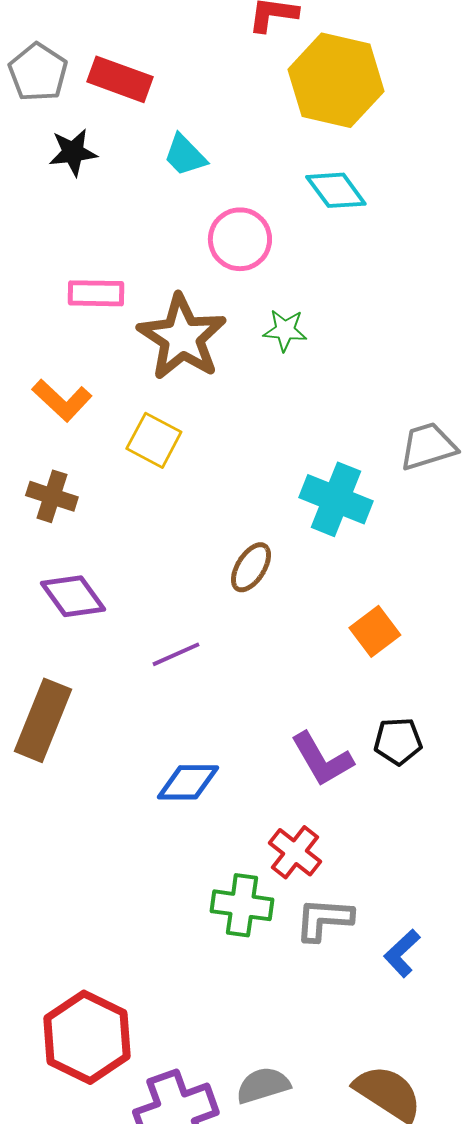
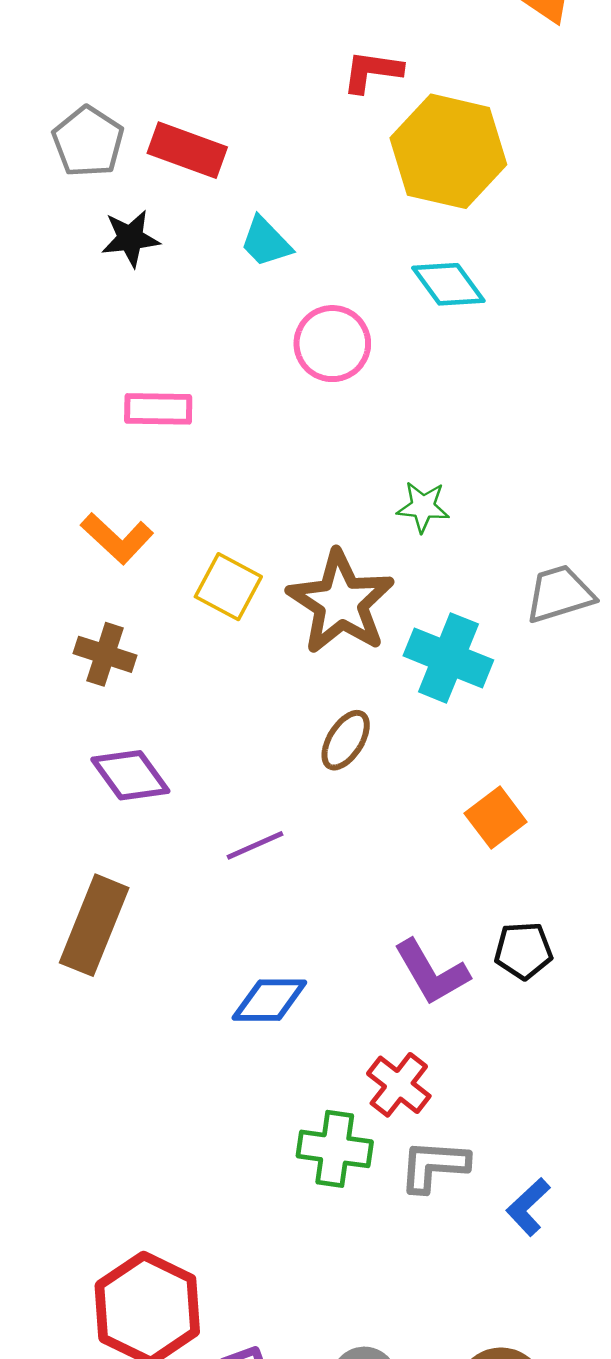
green star: (285, 330) -> (423, 507), moved
brown star: (182, 337) -> (341, 602), moved

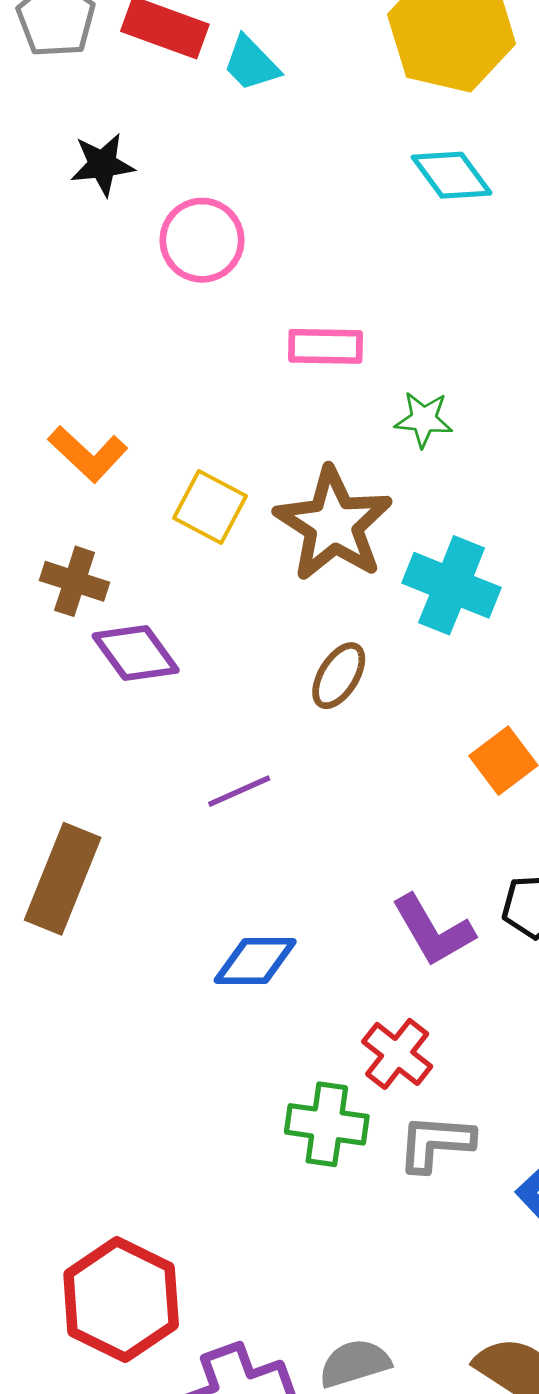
black star: (130, 238) -> (102, 164), moved
cyan trapezoid: (266, 242) -> (251, 64), moved
pink circle: (332, 344) -> (202, 240), moved
pink rectangle: (158, 409) -> (325, 346), moved
purple diamond: (130, 775) -> (136, 653), moved

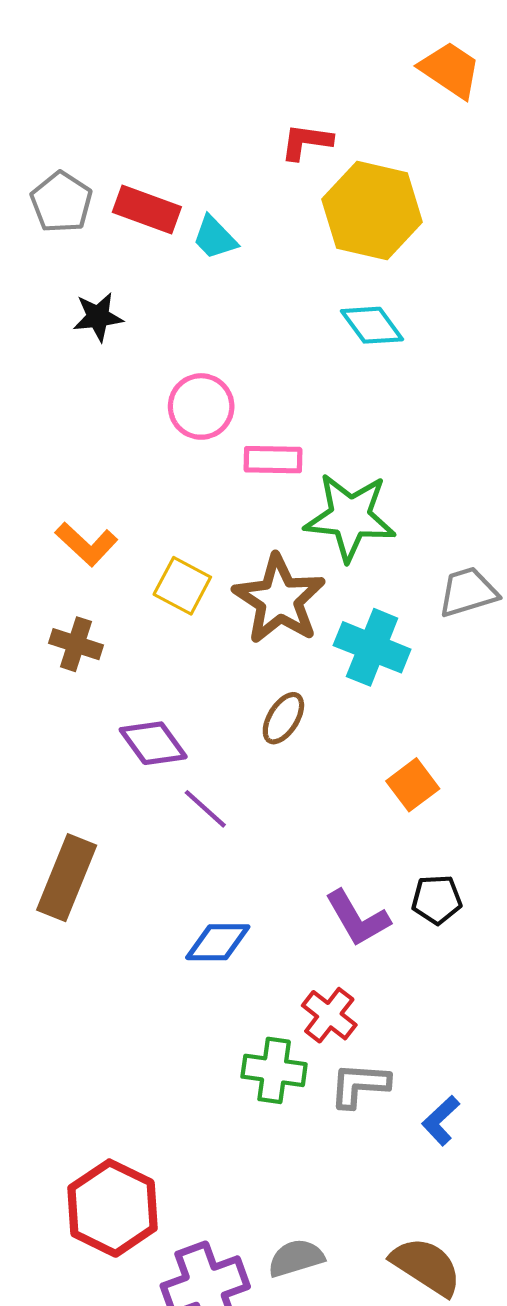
pink circle: (202, 240) -> (201, 406), moved
green star: (424, 419) -> (350, 517), size x2.0
purple diamond: (136, 653) -> (153, 743), moved
purple line: (239, 791) -> (205, 809), turned 66

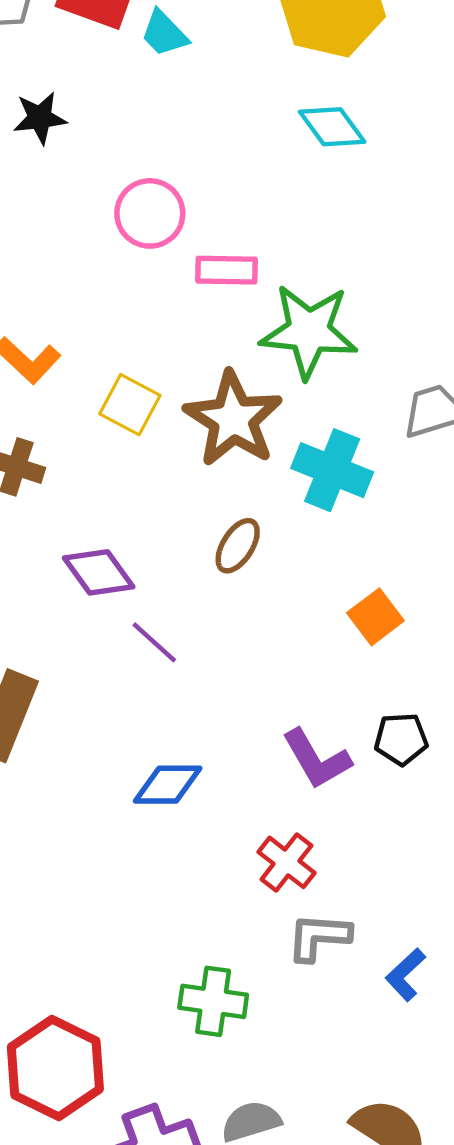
green cross: (274, 1070) -> (213, 1001), moved

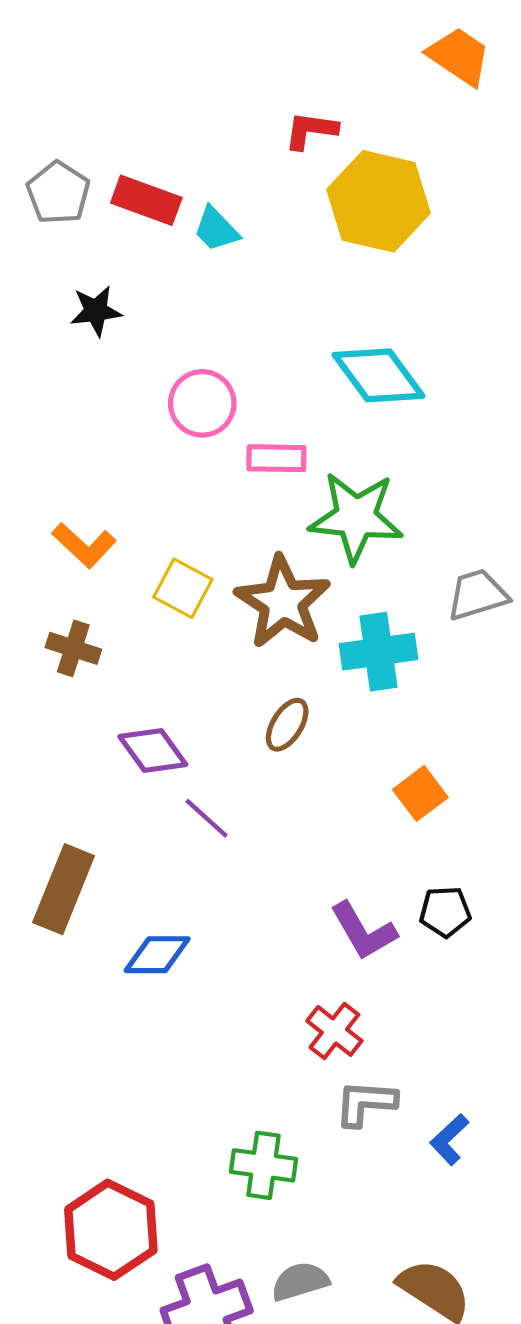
cyan diamond: (332, 127) -> (378, 375), moved, size x1.4
cyan cross: (332, 470) -> (378, 652), turned -30
blue diamond: (168, 785) -> (157, 955), moved

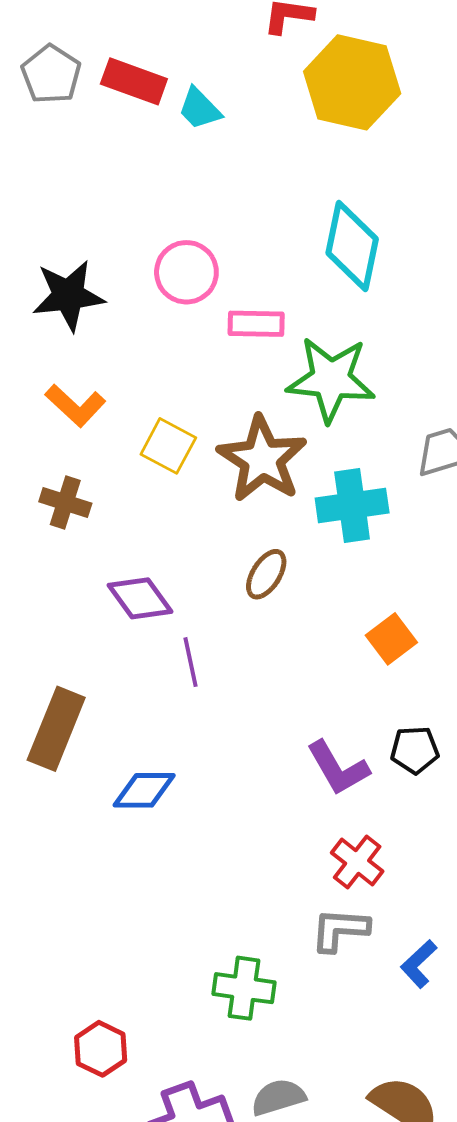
black star: (96, 311) -> (68, 295), moved, size x1.5
cyan diamond: (378, 375) -> (352, 246), turned 48
purple line: (207, 818) -> (190, 662), turned 36
red cross: (334, 1031) -> (357, 862), moved
red hexagon: (111, 1230) -> (101, 1049), size x0.6

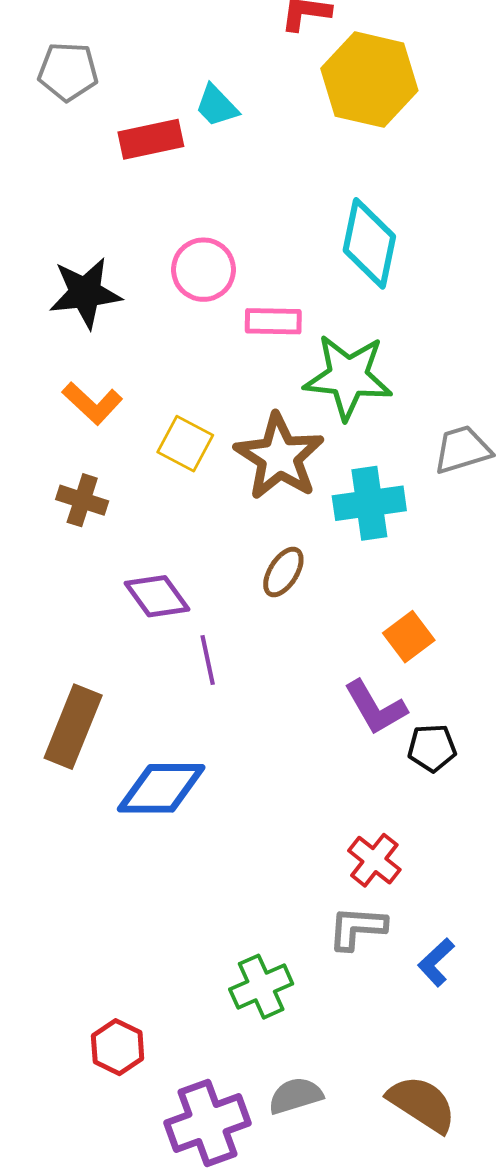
gray pentagon: (51, 74) -> (68, 71), turned -30
red rectangle: (134, 81) -> (151, 139), moved, turned -32
purple L-shape: (338, 768) -> (375, 707), moved
blue diamond: (144, 790) -> (161, 788), size x1.4
green cross: (244, 988) -> (261, 987), turned -32

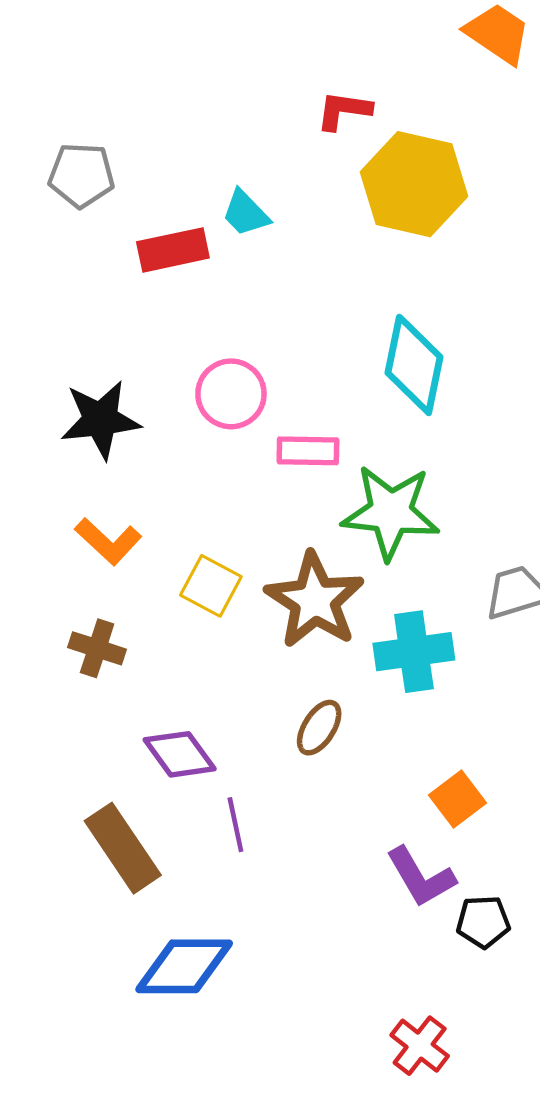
brown rectangle: (73, 727) -> (123, 848), moved, turned -56

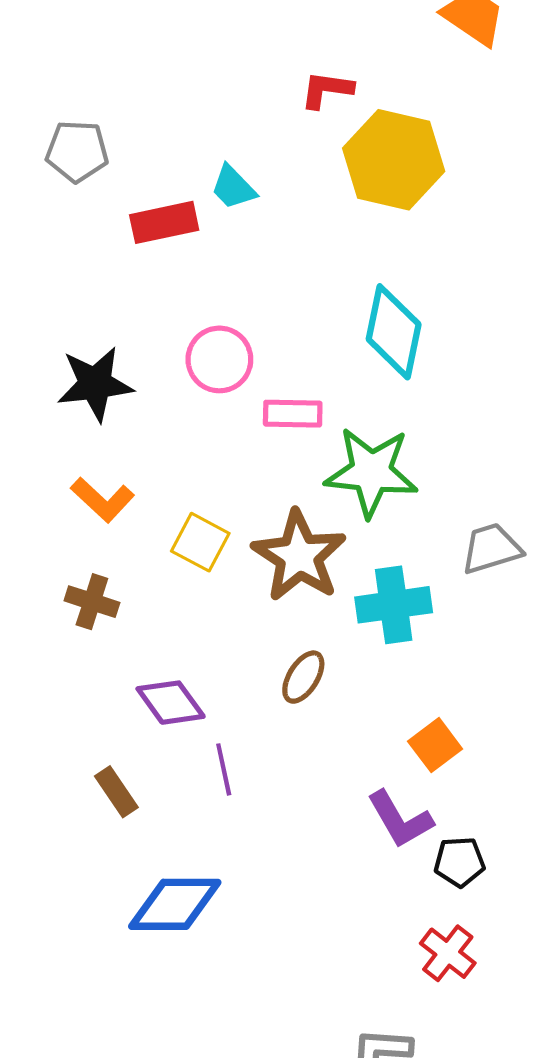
brown rectangle: (123, 848) -> (116, 792), size x0.6
red cross: (420, 1046) -> (448, 953), moved

